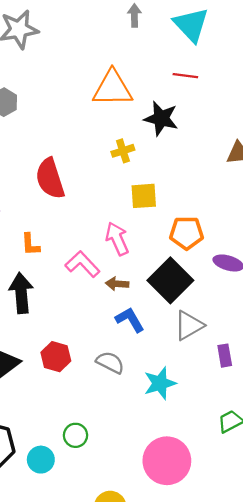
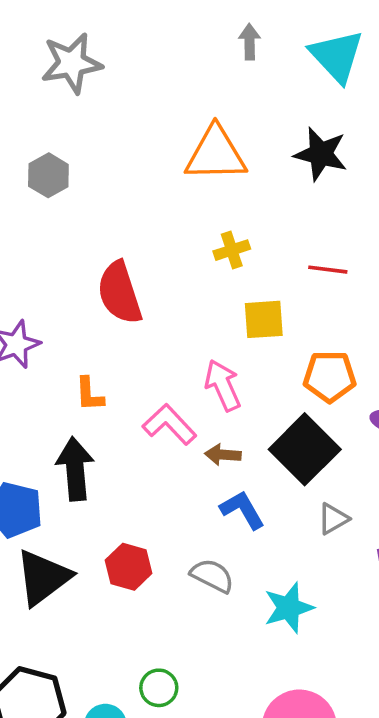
red line: (185, 76) -> (328, 270), moved
black star: (161, 118) -> (321, 154), moved
gray triangle: (189, 325) -> (333, 519), size x0.7

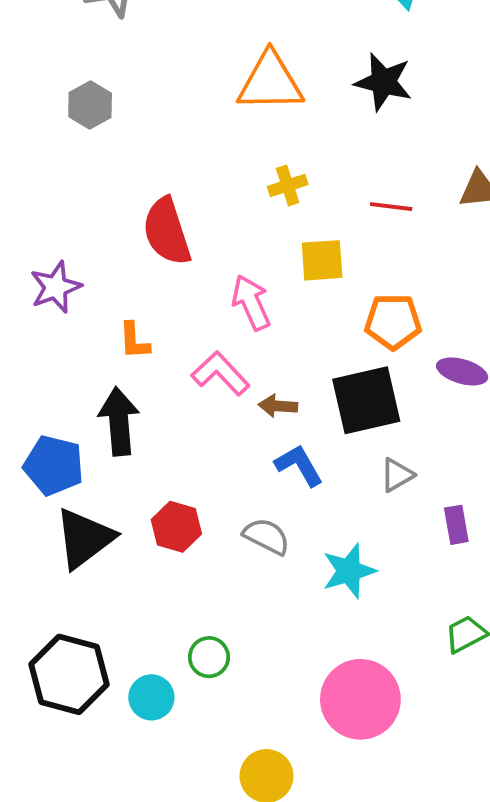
pink arrow: (223, 385) -> (251, 302), moved
black square: (305, 449) -> (366, 400), turned 32

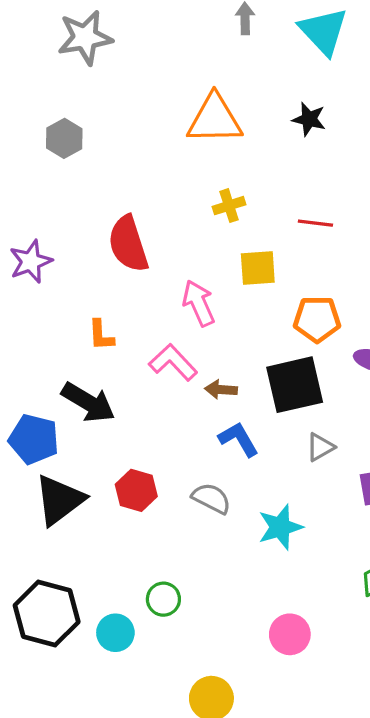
black star: (383, 82) -> (309, 119), size x0.7
purple star: (56, 287) -> (31, 262), moved
black arrow: (119, 421) -> (88, 402), turned 126
pink circle: (360, 699) -> (290, 634), size x0.6

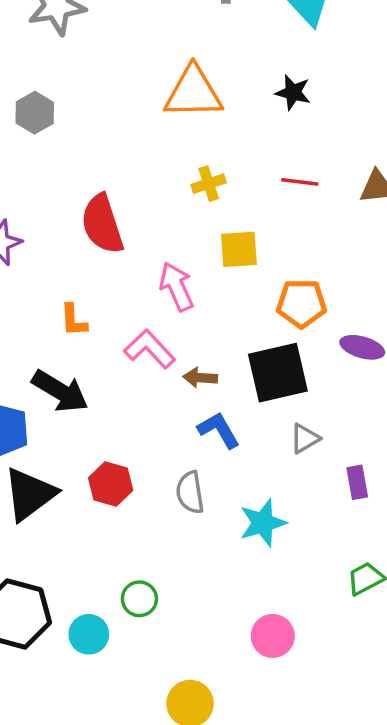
red line: (315, 223) -> (300, 182), moved
gray semicircle: (211, 498) -> (190, 492), turned -126

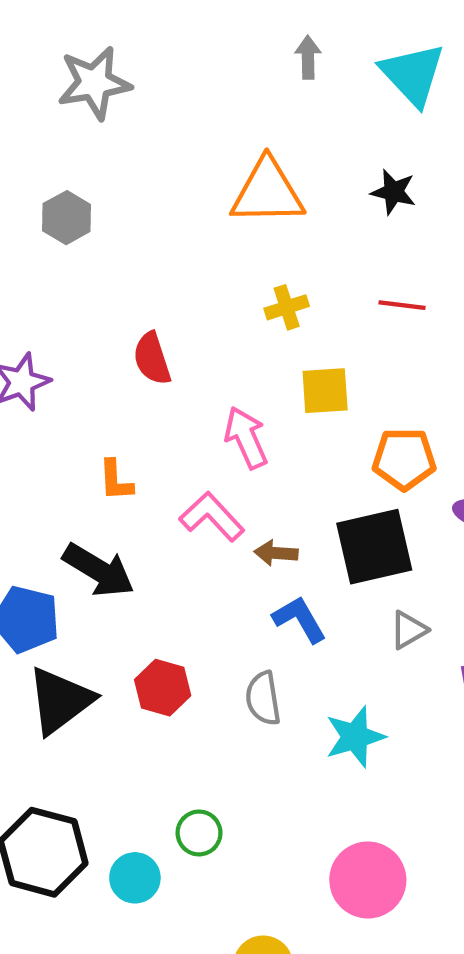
red semicircle: (102, 224) -> (152, 359), size x0.7
pink circle: (273, 636) -> (368, 880), size x1.4

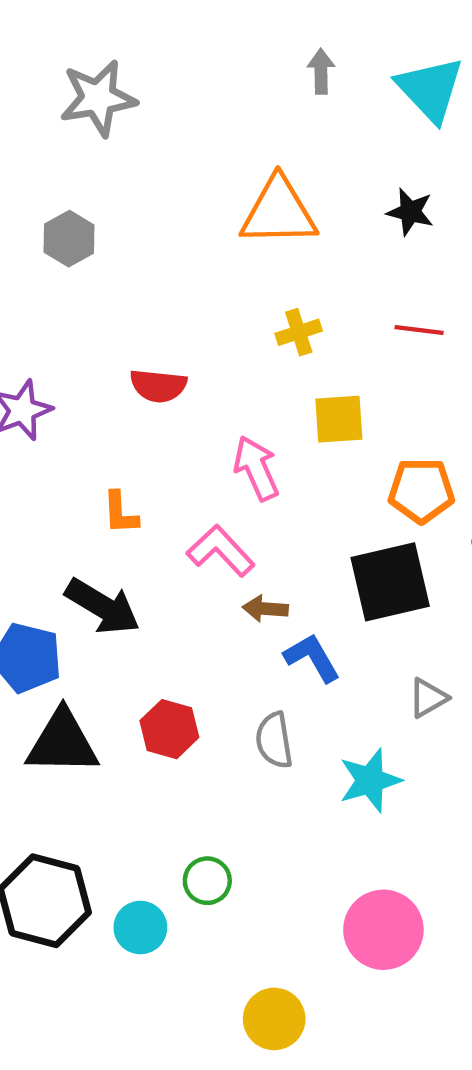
red semicircle: (152, 359) -> (158, 386), turned -66
brown arrow: (276, 553) -> (265, 609), moved
gray triangle: (408, 630) -> (428, 698), moved
black triangle: (60, 700) -> (62, 742), turned 38

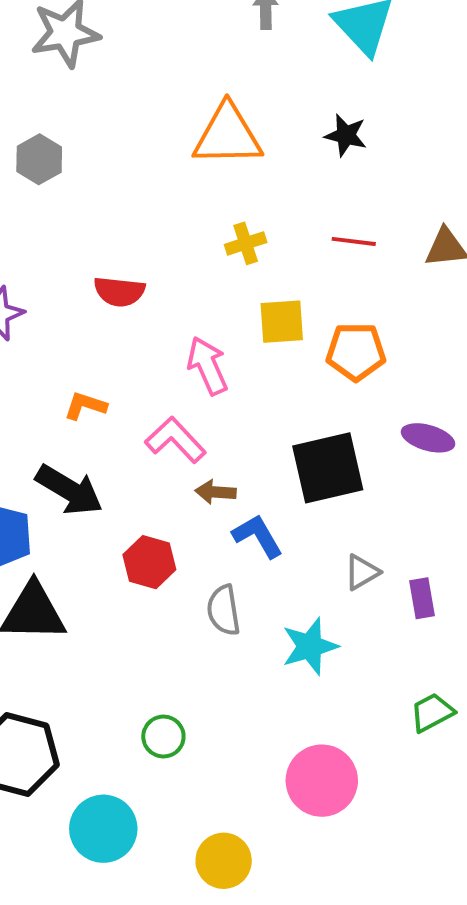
orange pentagon: (421, 491) -> (356, 352), moved
orange L-shape: (120, 513) -> (85, 406), turned 111
red hexagon: (169, 729) -> (149, 562), moved
cyan circle: (140, 928) -> (103, 829), moved, size x1.4

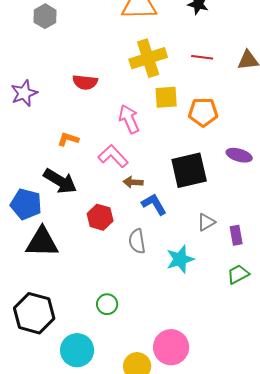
yellow cross: (246, 243) -> (148, 58), size x1.8
green trapezoid: (432, 712) -> (238, 274), moved
pink circle: (322, 781) -> (171, 347), moved

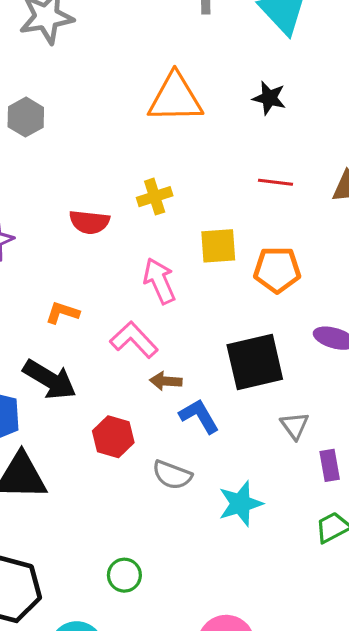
yellow cross: (148, 58) -> (155, 197), moved, size x0.6
gray triangle: (206, 222) -> (295, 426), moved, turned -36
gray semicircle: (137, 241) -> (172, 475), turned -60

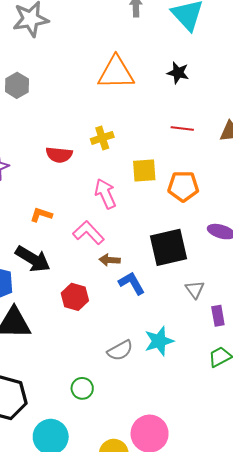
gray semicircle: (172, 475) -> (120, 350), moved, turned -50

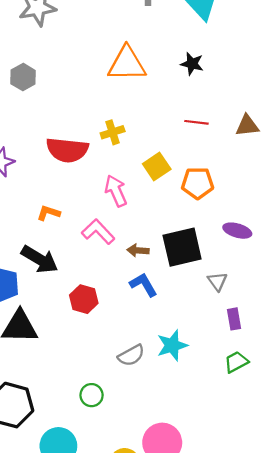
red semicircle: (59, 155) -> (67, 150), size x1.5
yellow square: (144, 171) -> (157, 167), turned -30
brown arrow: (110, 260) -> (138, 250), moved
gray triangle: (195, 289) -> (217, 281), moved

